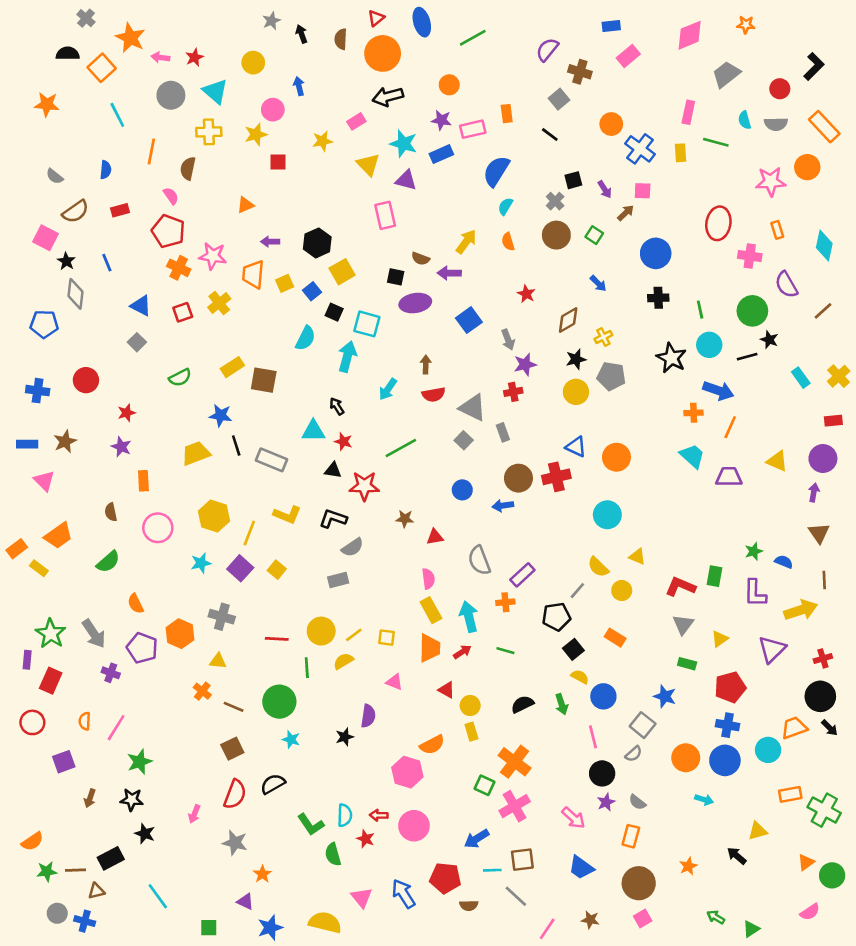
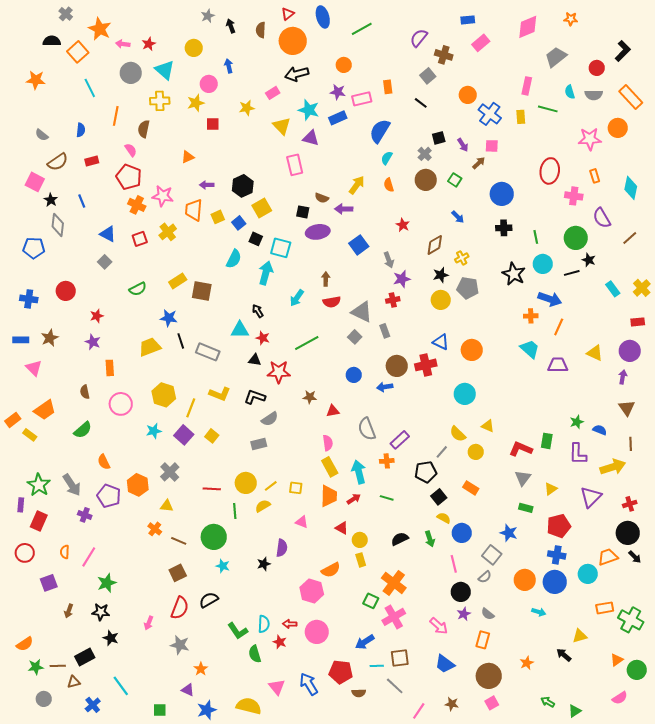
gray cross: (222, 617) -> (170, 472), turned 30
blue cross: (85, 921) -> (93, 705), moved, turned 35

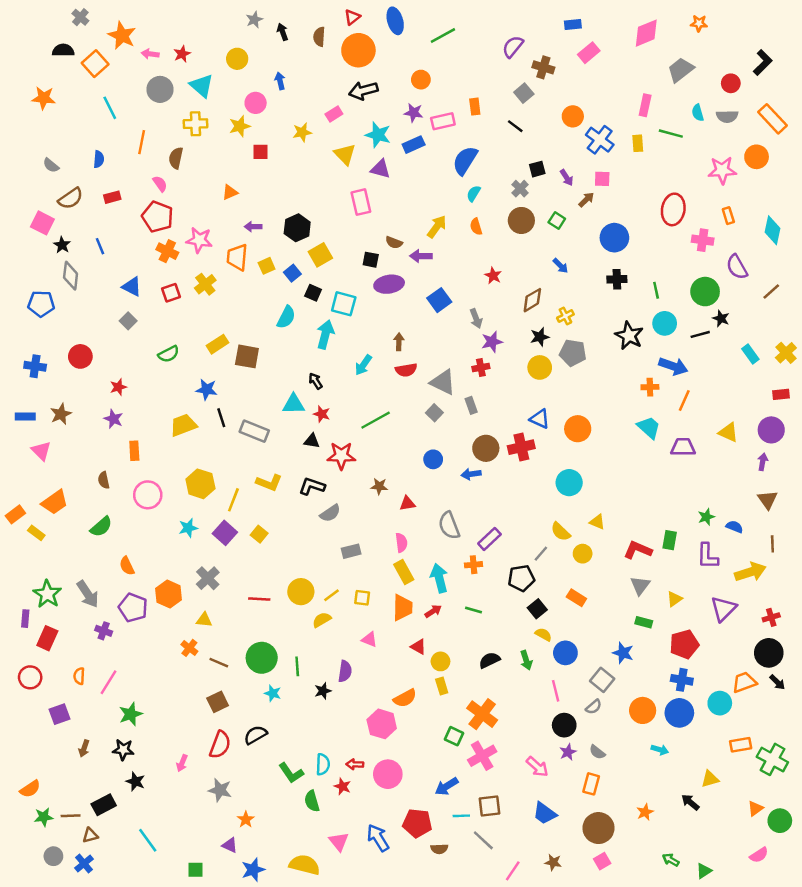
gray rectangle: (259, 444) -> (351, 551), moved
green line: (235, 511) -> (297, 666), moved
blue cross: (93, 705) -> (84, 864), moved

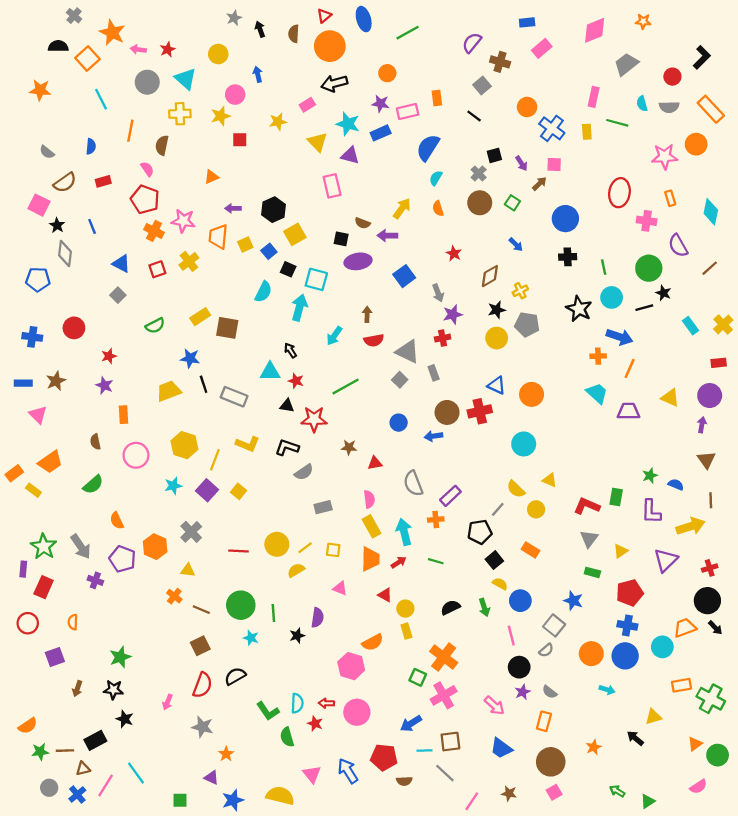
pink line: (109, 682) -> (106, 785), moved

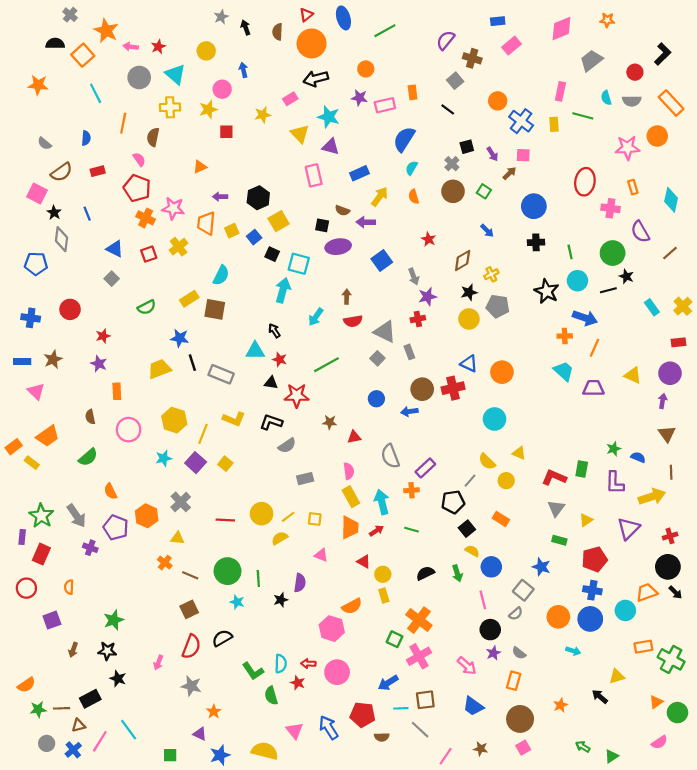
blue rectangle: (381, 133) -> (359, 173), moved
cyan semicircle: (263, 292) -> (221, 275), moved

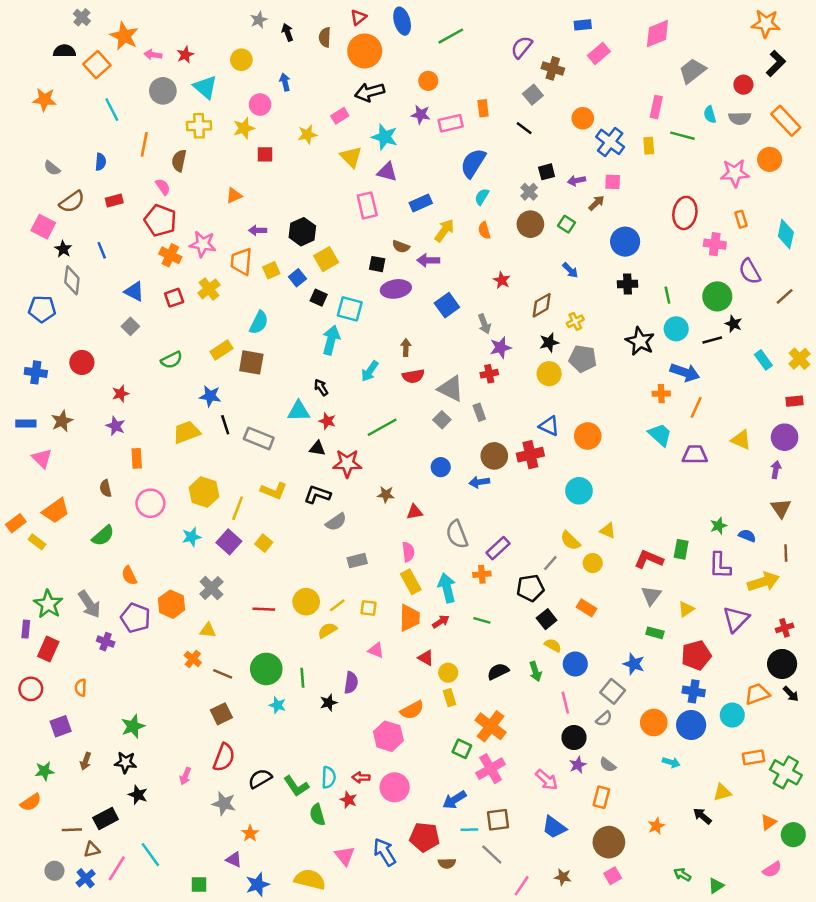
orange star: (607, 20) -> (766, 24), moved, size x1.6
purple arrow: (492, 154) -> (576, 181), turned 112
black semicircle: (222, 638) -> (260, 779), moved
green star: (38, 709) -> (44, 771), moved

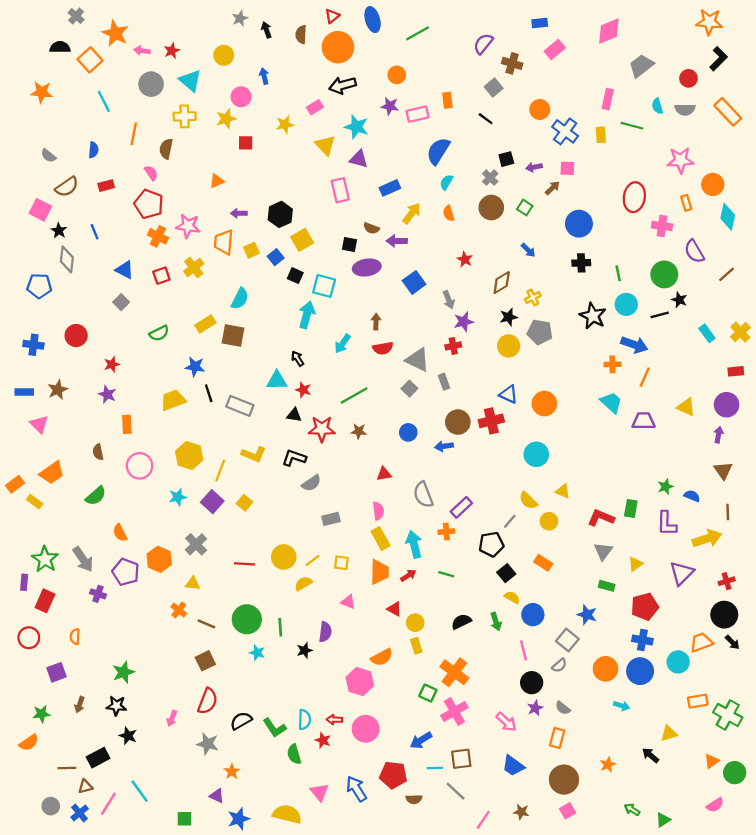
orange circle: (770, 159) -> (713, 184), moved
brown star: (386, 495) -> (359, 431), moved

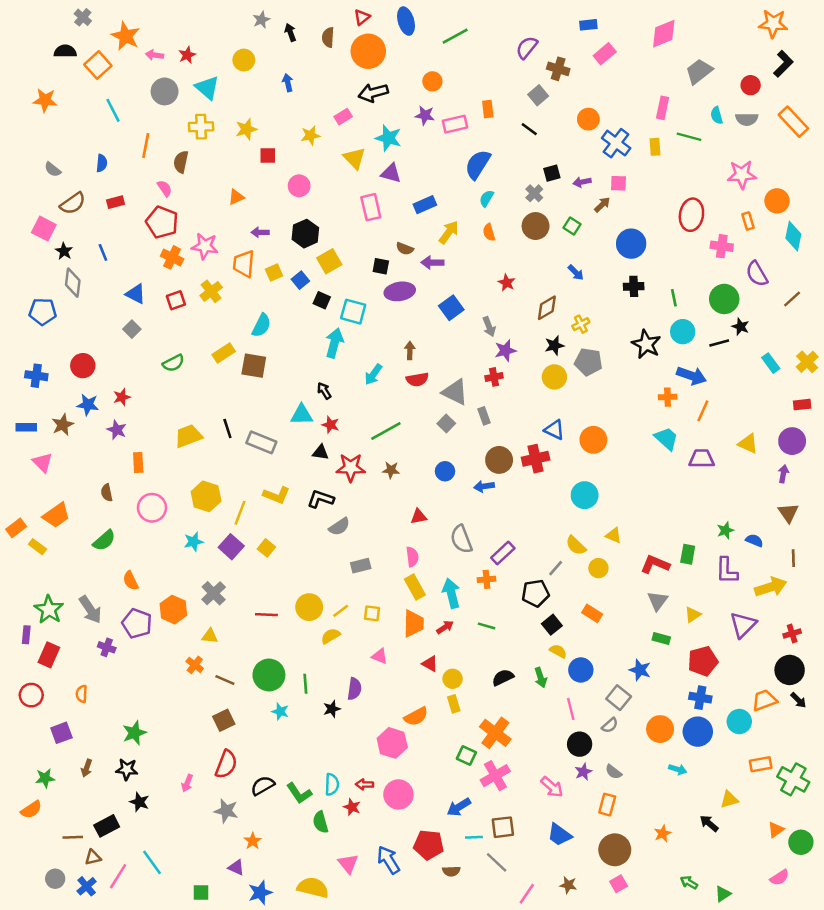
pink circle: (241, 97) -> (299, 186), moved
blue star: (195, 367) -> (88, 405), moved

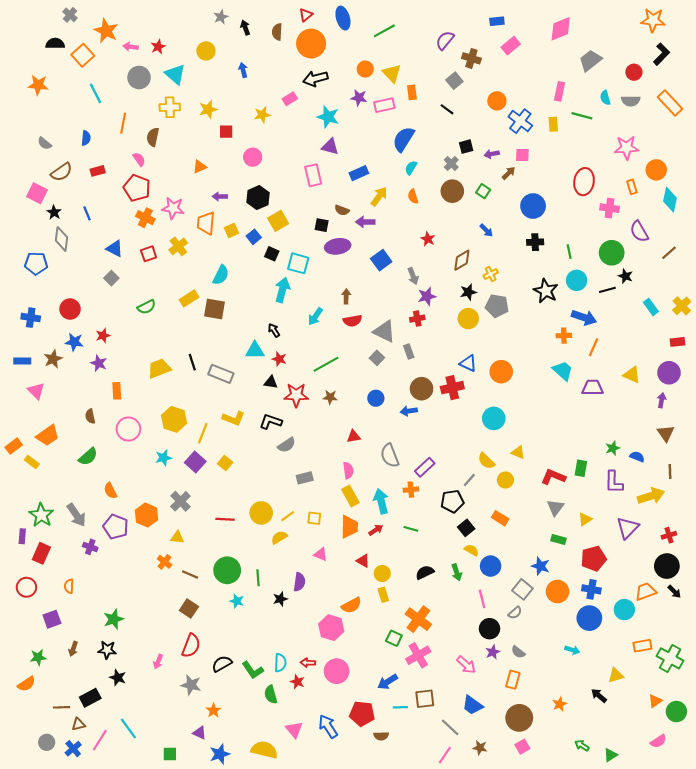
yellow triangle: (354, 158) -> (392, 73), moved
brown square: (224, 720) -> (189, 609), turned -30
orange circle: (660, 729) -> (557, 592), moved
gray line: (497, 862) -> (450, 727), moved

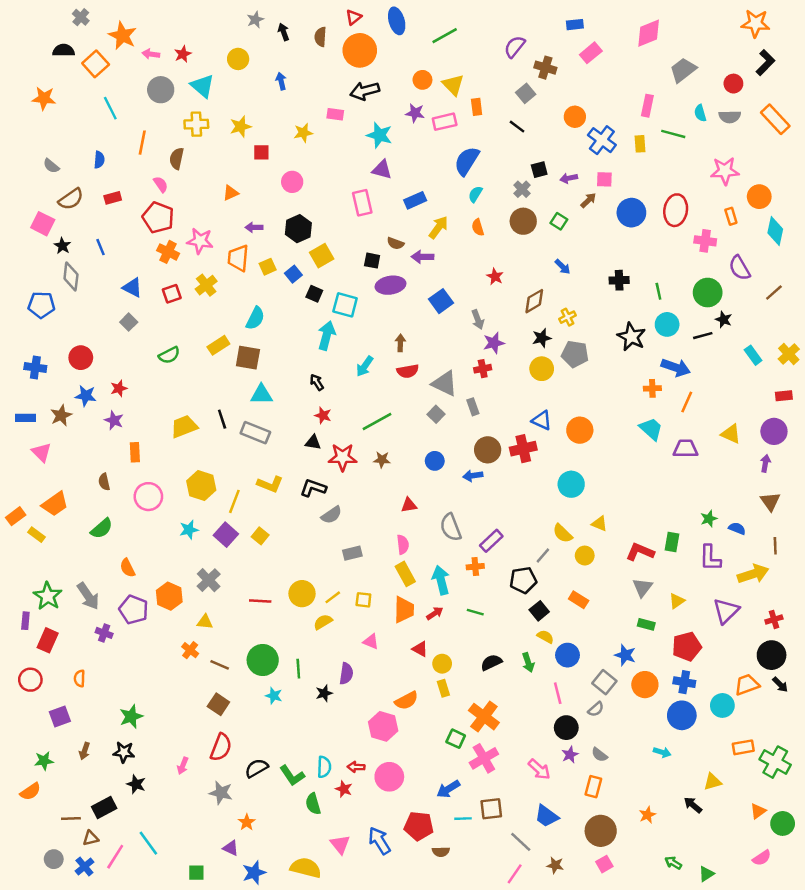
pink rectangle: (290, 99) -> (335, 114), turned 40
blue circle: (533, 206) -> (631, 213), moved
cyan triangle: (255, 350) -> (261, 395), moved

